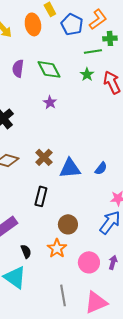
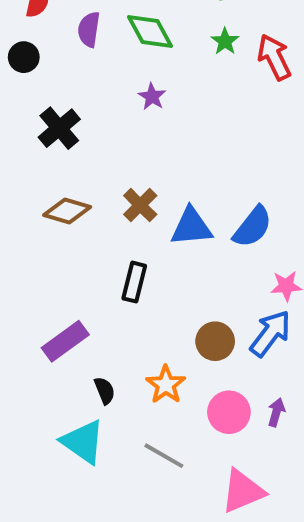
blue semicircle: (101, 168) -> (253, 227), size x1.6
brown circle: (68, 224) -> (215, 341), moved
gray line: (63, 295) -> (164, 456), moved, turned -50

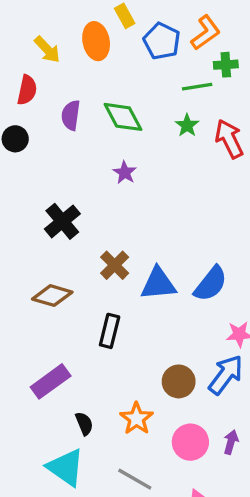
black cross: (59, 128) -> (62, 221), moved
brown diamond: (67, 211) -> (52, 296), moved

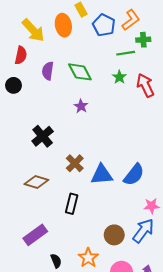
yellow arrow: (47, 50) -> (33, 30), size x1.4

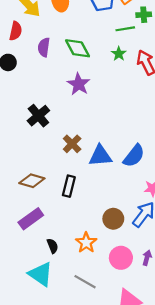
purple star: (81, 106) -> (79, 84), size x1.5
brown diamond: (36, 182) -> (32, 181), moved

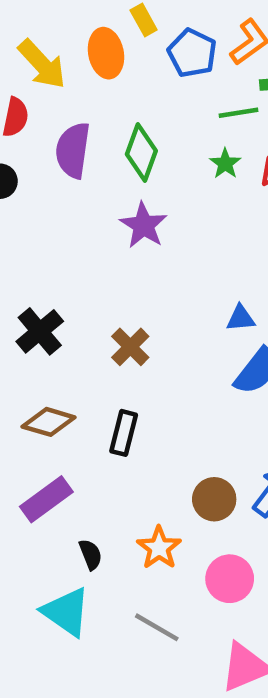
purple semicircle: (44, 47) -> (73, 150), size x1.4
green diamond: (77, 48) -> (141, 152), turned 48
black cross: (38, 116) -> (40, 331), moved
blue triangle: (100, 156) -> (241, 318), moved, size x0.6

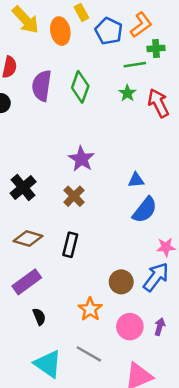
yellow arrow: (42, 64) -> (26, 20), moved
purple star: (144, 225) -> (81, 159), moved
black semicircle: (91, 554) -> (39, 317), moved
cyan triangle: (66, 612) -> (48, 364), moved

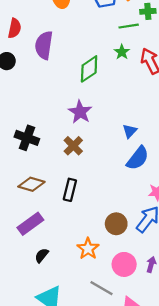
green diamond: (80, 87) -> (89, 69), moved, turned 36
blue triangle: (136, 180) -> (130, 131), turned -42
black cross: (23, 188) -> (27, 138), turned -30
black semicircle: (39, 317) -> (42, 255), turned -119
gray line: (89, 354) -> (102, 288), moved

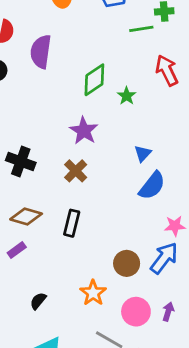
green star: (122, 52) -> (127, 96), moved
purple rectangle: (30, 224) -> (17, 250), moved, size x0.6

